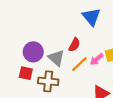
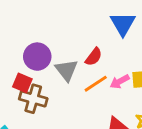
brown cross: (48, 81) -> (33, 99), moved

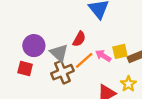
pink arrow: (120, 82) -> (103, 56), turned 70
brown cross: (33, 99) -> (62, 72), moved, turned -30

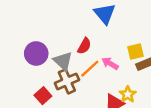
yellow square: (120, 51) -> (136, 51), moved
red square: (25, 69) -> (43, 96), moved, turned 35
yellow star: (128, 84) -> (128, 94), moved

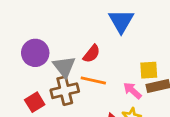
pink arrow: (110, 63) -> (132, 91), moved
orange line: (90, 69) -> (93, 81), turned 45

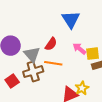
pink arrow: (132, 91) -> (79, 49), moved

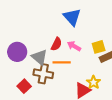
pink arrow: (79, 49) -> (74, 46), moved
brown cross: (33, 72) -> (43, 74), turned 36

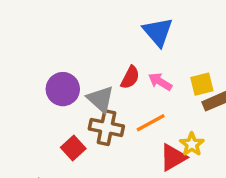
orange line: (62, 62) -> (151, 123), moved, turned -30

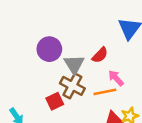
pink arrow: (160, 82) -> (116, 78), moved
red square: (73, 148) -> (55, 101), moved

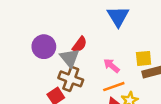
red semicircle: (100, 55) -> (80, 44), moved
orange line: (105, 92) -> (114, 87), moved

